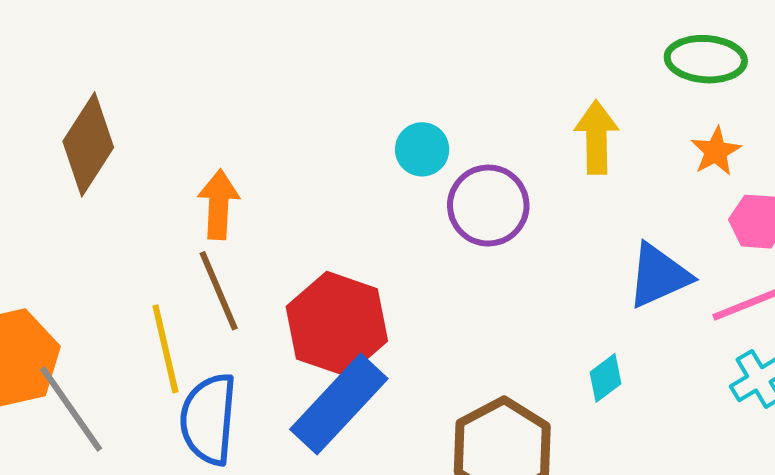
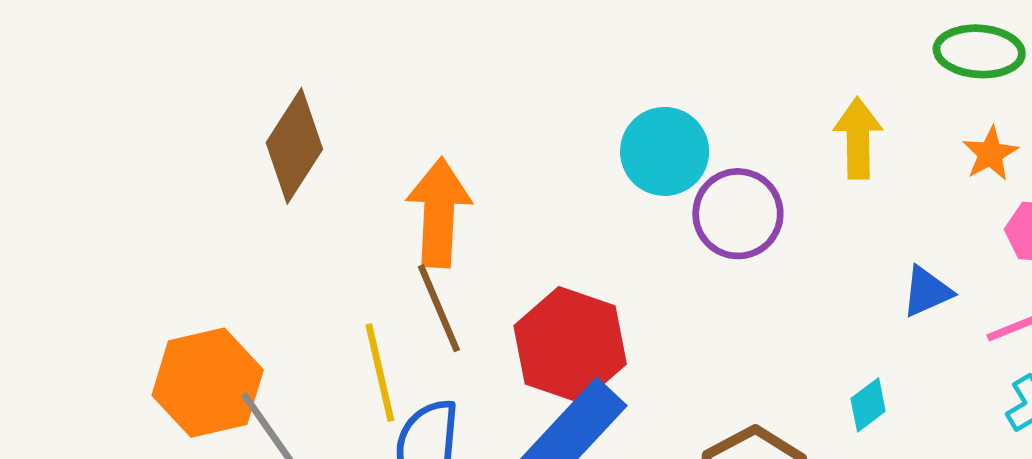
cyan circle: (422, 149) -> (665, 151), size x1.5
orange arrow: (219, 205) -> (439, 213), size x1.4
blue triangle: (659, 276) -> (927, 292), size x0.7

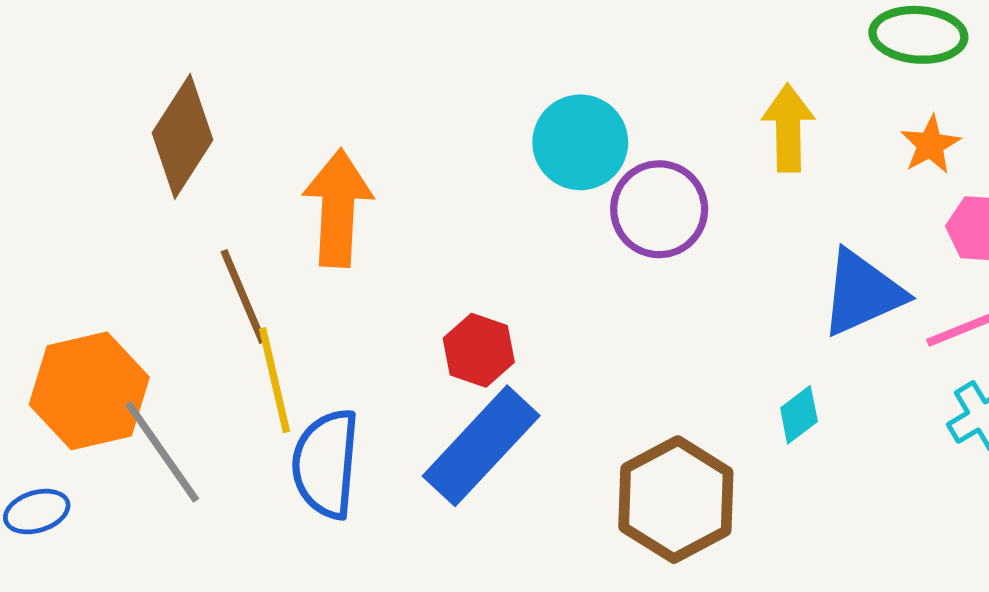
blue triangle: (927, 292) -> (862, 293), size x1.6
brown line: (439, 308) -> (243, 296), moved
red hexagon: (570, 345) -> (479, 350), size x0.6

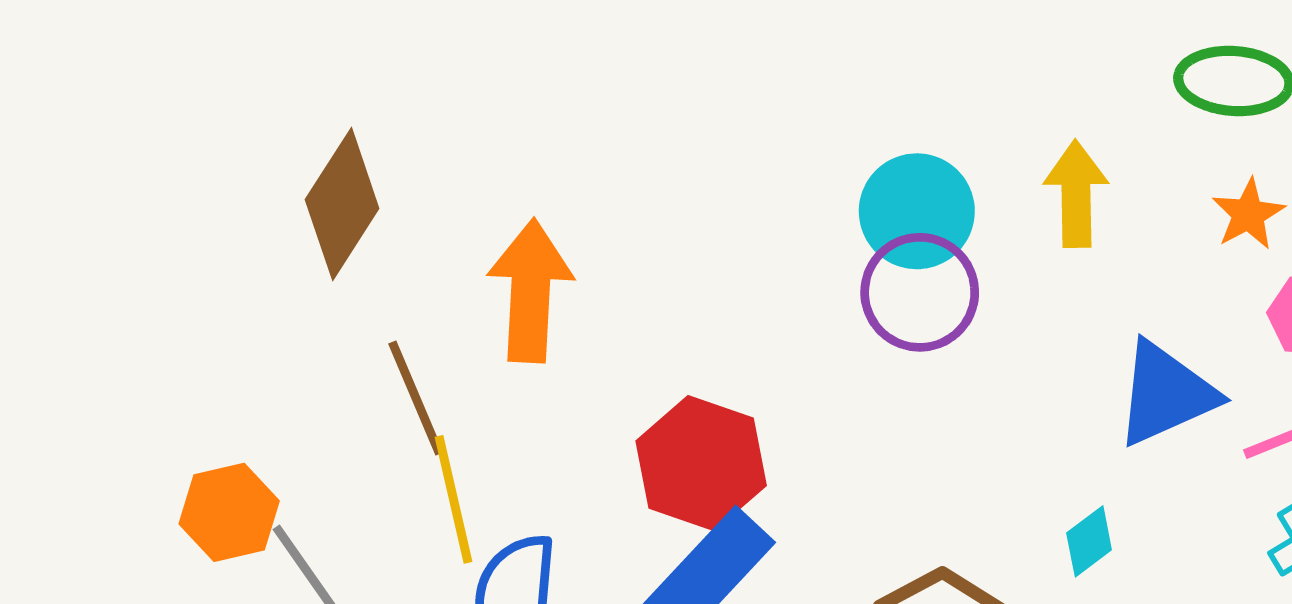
cyan circle: (580, 142) -> (917, 211), moved
red hexagon: (479, 350) -> (701, 463), size x1.5
orange hexagon: (89, 391) -> (229, 512), size x0.7

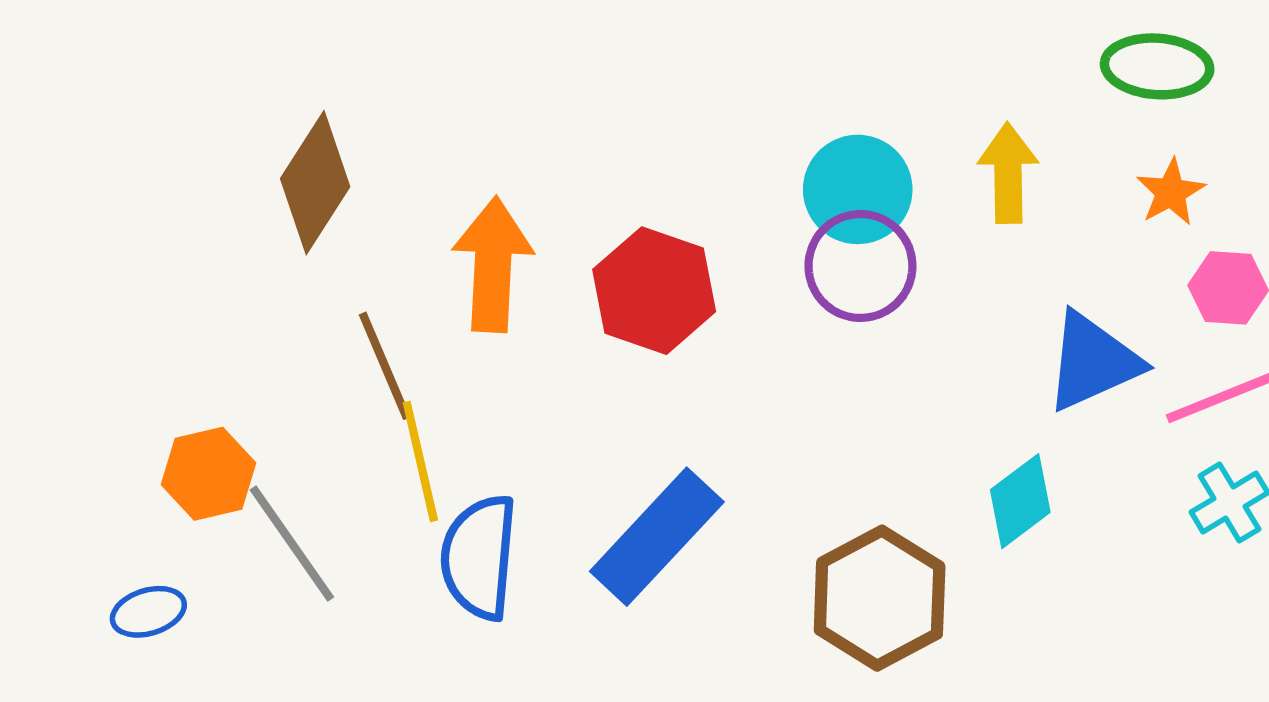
red hexagon: (701, 463) -> (654, 291), moved
cyan diamond: (1089, 541) -> (1020, 501), size x1.4

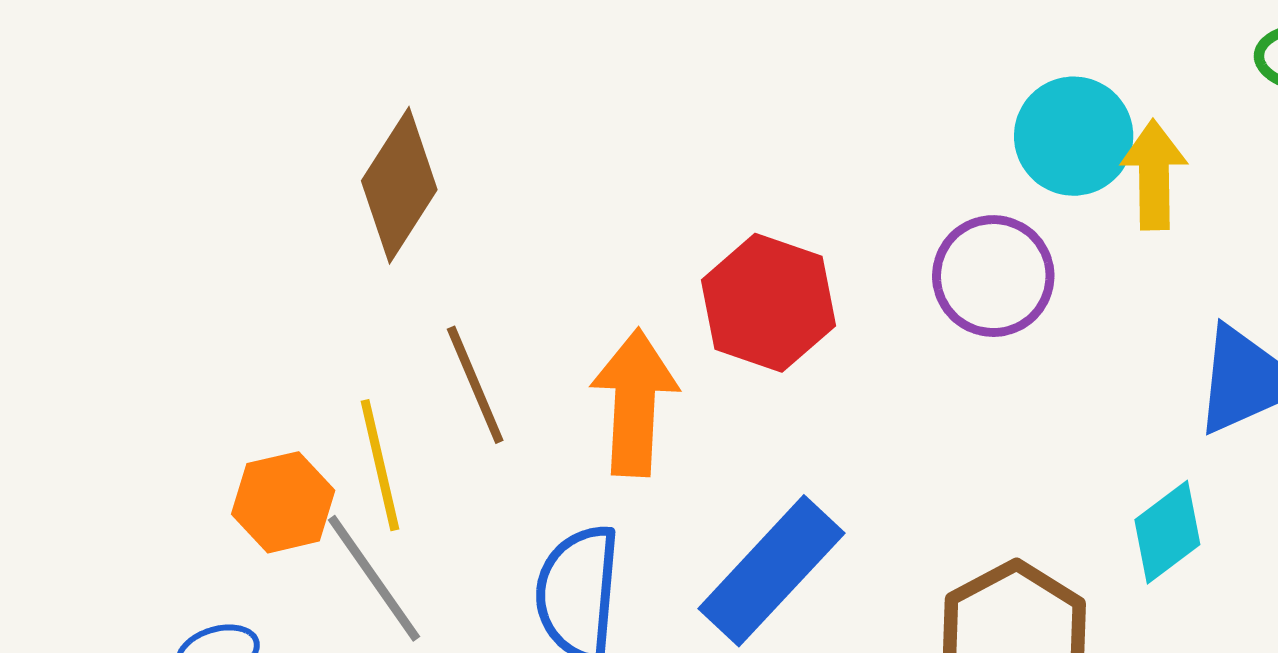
cyan circle: (858, 189) -> (1074, 136), moved
orange arrow: (493, 265) -> (634, 403), moved
yellow line: (420, 461) -> (380, 465), moved

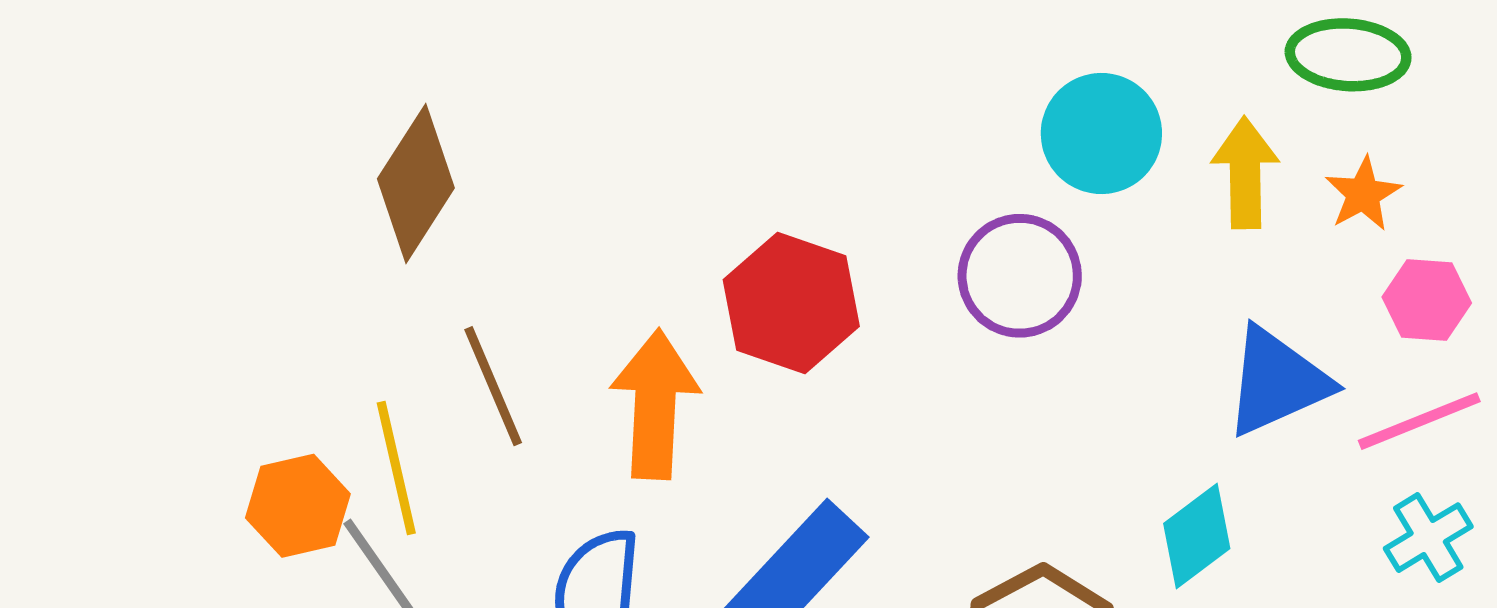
yellow arrow: (1154, 175) -> (1245, 173), moved

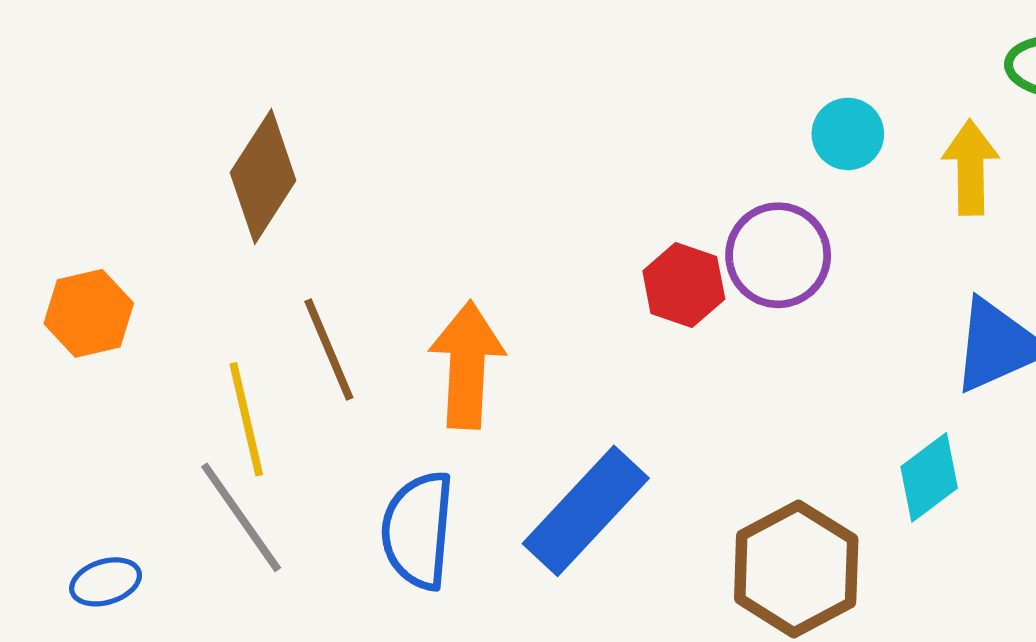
cyan circle: (1101, 134) -> (848, 134), size x0.7
red hexagon: (791, 303) -> (684, 285), moved, size x0.7
orange hexagon: (298, 506) -> (89, 313), moved

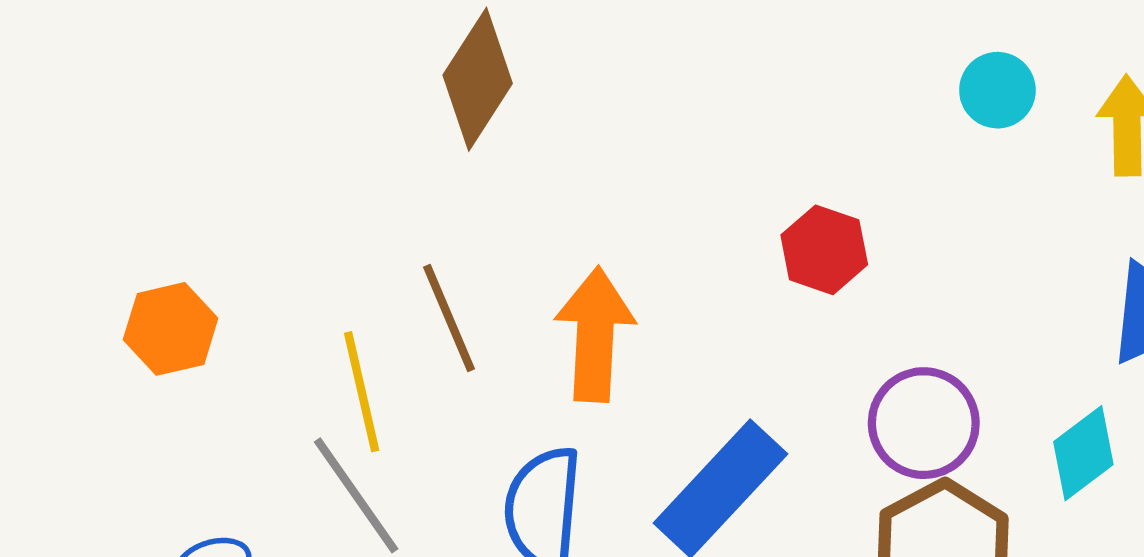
brown diamond: (263, 177) -> (478, 79), moved
purple circle: (778, 255) -> (924, 423), moved
orange hexagon: (89, 313) -> (171, 329), moved

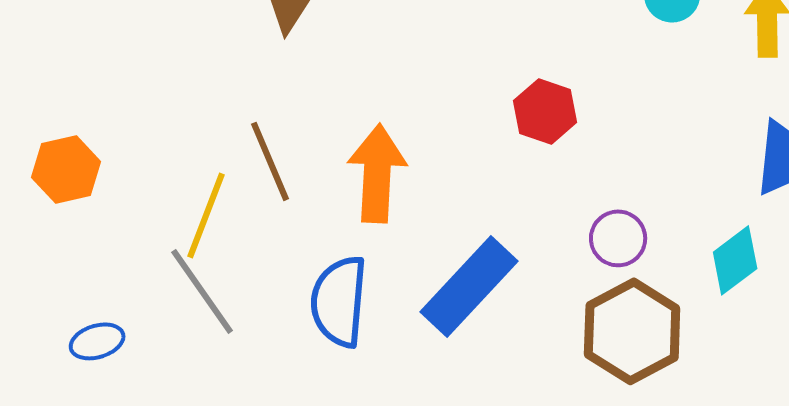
yellow line: (362, 392) -> (206, 215), turned 34
purple circle: (924, 423) -> (618, 238), size x0.7

